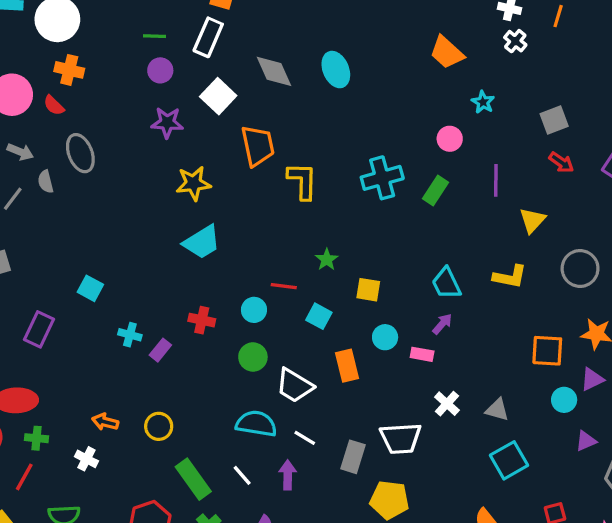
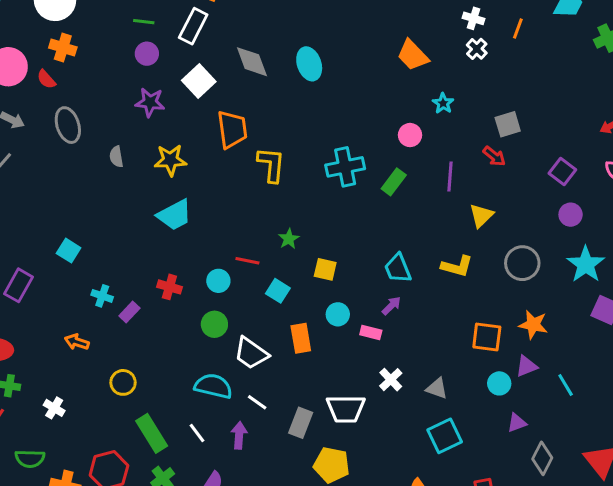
red arrow: (561, 162) -> (494, 156), moved
gray semicircle: (46, 182) -> (116, 157), moved
orange arrow: (105, 422) -> (77, 342), moved

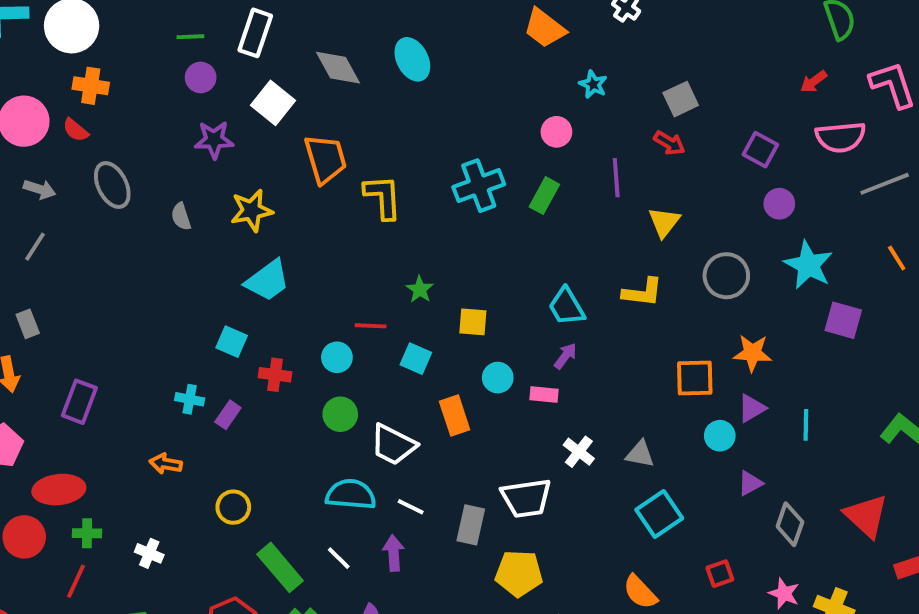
cyan square: (69, 251) -> (232, 342), moved
cyan line: (566, 385) -> (806, 425), turned 40

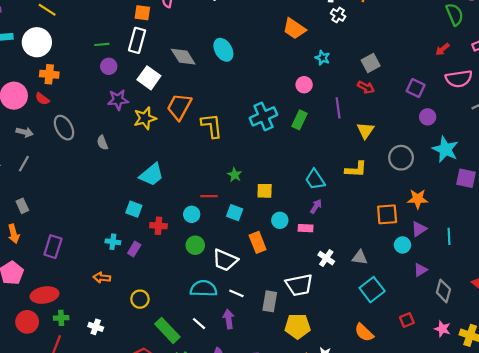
orange trapezoid: (326, 159) -> (179, 107), turned -132
yellow star: (252, 210) -> (145, 118), moved

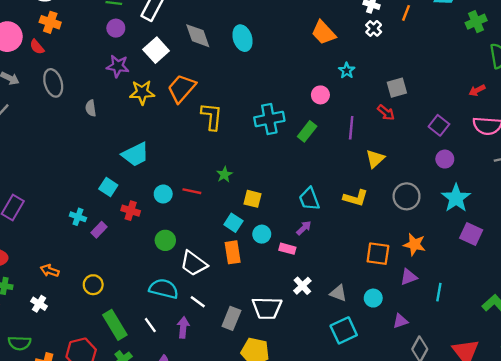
cyan square: (235, 213) -> (233, 223), moved
cyan circle: (192, 214) -> (163, 194), moved
cyan circle: (402, 245) -> (373, 298), moved
orange arrow: (102, 278) -> (50, 271), moved

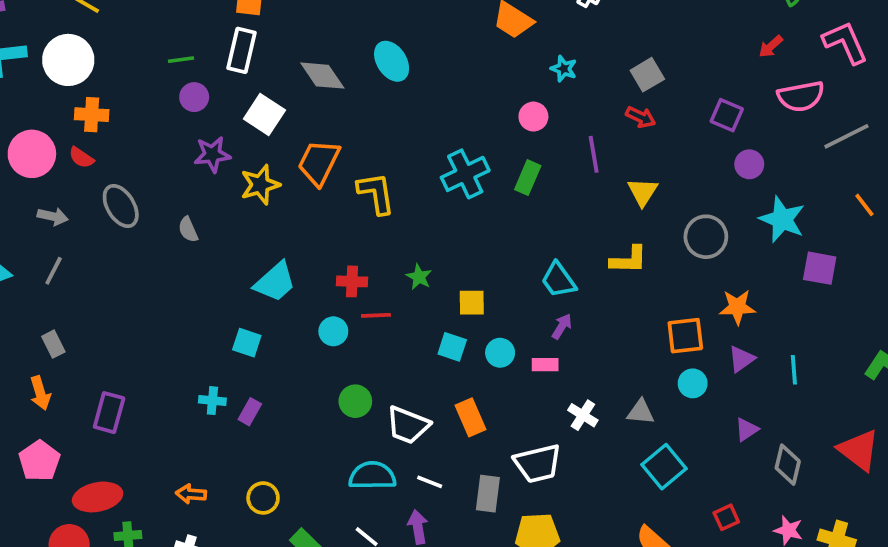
red cross: (131, 211) -> (352, 281), moved
orange rectangle: (233, 252) -> (471, 417), moved
cyan circle: (373, 298) -> (693, 383), moved

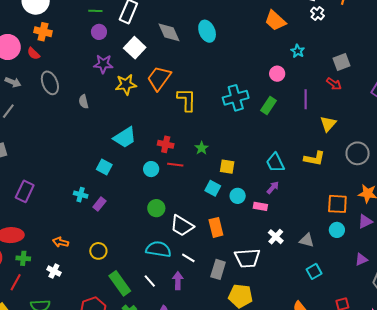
cyan square: (664, 467) -> (314, 271), size x0.7

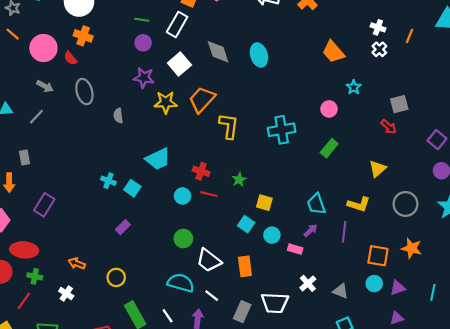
purple line: (306, 99) -> (344, 232), moved
green rectangle: (268, 105) -> (329, 148), moved
cyan cross: (81, 195) -> (108, 181), moved
purple triangle: (365, 222) -> (398, 288), moved

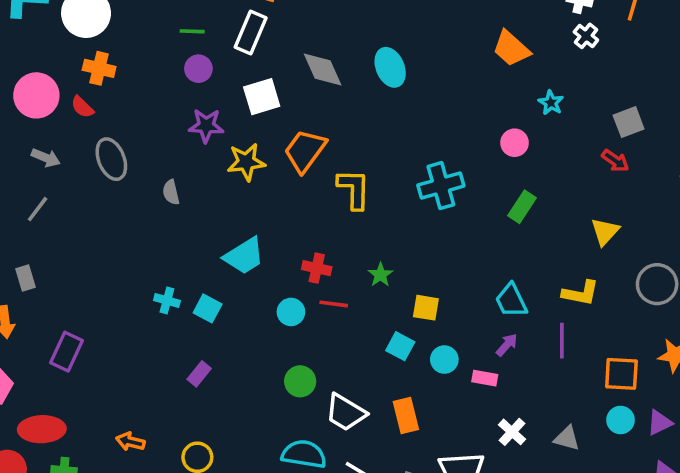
white square: (179, 64) -> (262, 97), turned 30

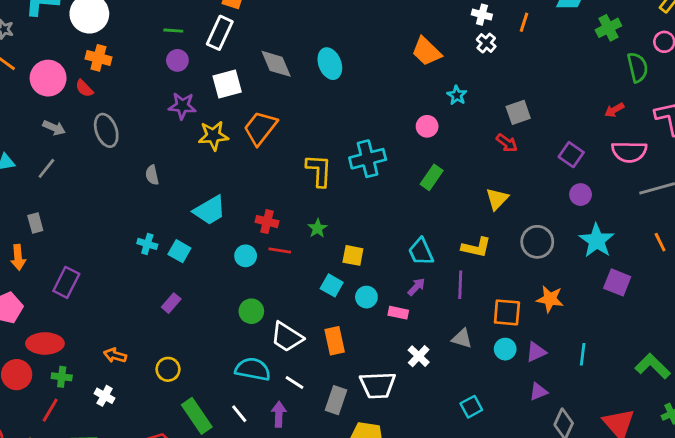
yellow L-shape: (354, 189) -> (319, 170), moved
gray semicircle: (171, 192) -> (152, 175), moved
gray triangle: (567, 438) -> (462, 338), moved

